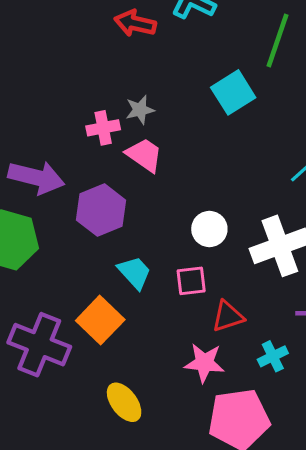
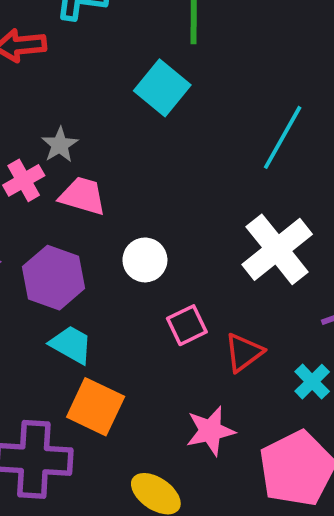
white circle: (209, 229) -> (145, 260), moved
cyan trapezoid: (134, 273) -> (71, 345), moved
pink star: (204, 363) -> (210, 431), moved

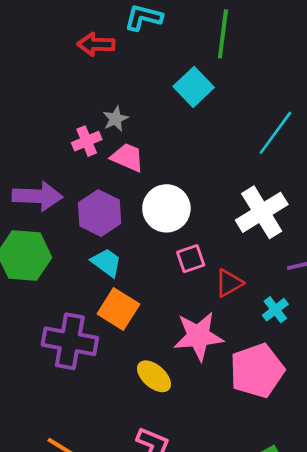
white circle: (145, 260) -> (166, 208), size x1.5
pink star: (210, 431) -> (198, 336), size x1.4

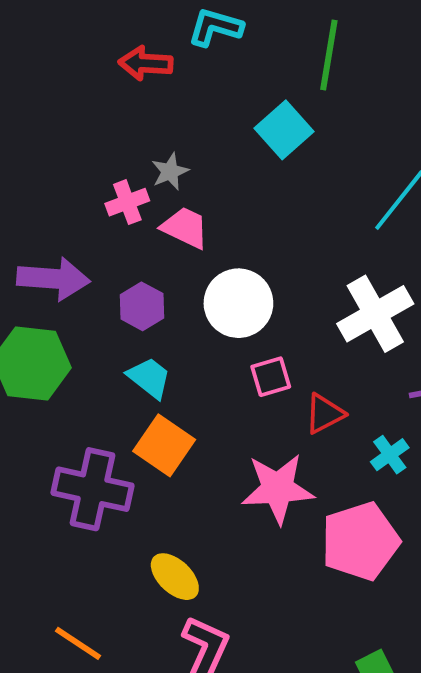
purple hexagon: (100, 213) -> (142, 306), size x0.7
yellow ellipse: (154, 376) -> (175, 577), moved

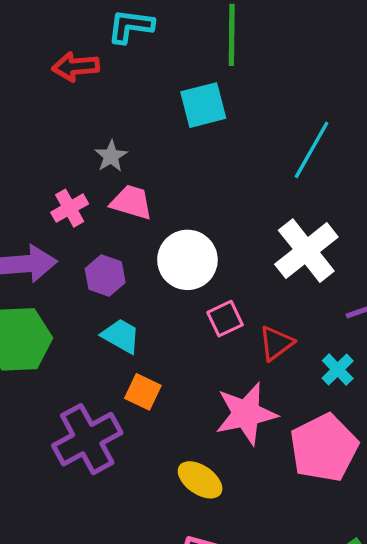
cyan square: (284, 130) -> (203, 105), turned 36
pink cross: (127, 202) -> (70, 208), moved
orange square: (164, 445) -> (143, 392), size x0.7
purple cross: (92, 489) -> (87, 439), turned -32
yellow ellipse: (175, 577) -> (200, 480), moved

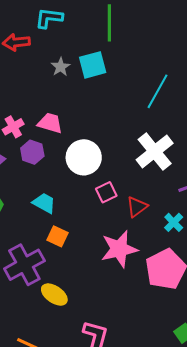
gray star: (111, 156) -> (61, 67), moved
purple hexagon: (105, 276) -> (32, 152), moved
yellow ellipse: (200, 480) -> (54, 295), moved

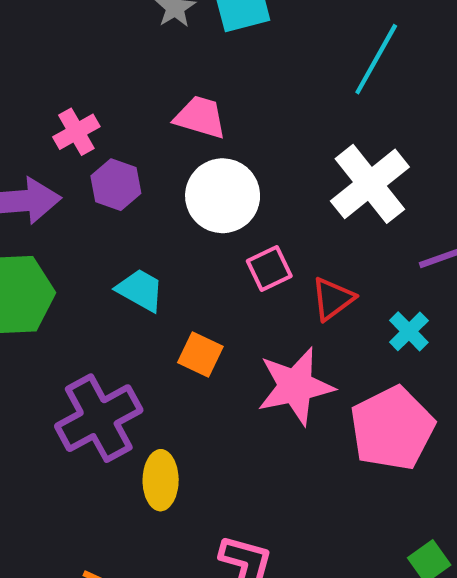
pink trapezoid: (50, 123) -> (200, 117), moved
orange square: (57, 236) -> (200, 354), moved
yellow ellipse: (54, 295) -> (161, 480), turned 56

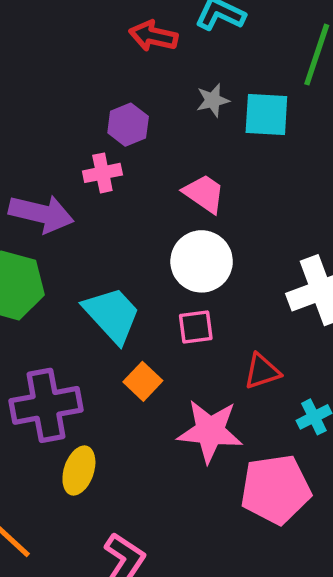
purple hexagon: (116, 185) -> (128, 125), moved
pink square: (269, 268) -> (196, 327), moved
cyan trapezoid: (140, 290) -> (112, 315), size x1.5

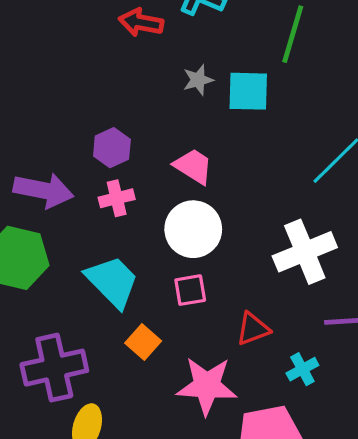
purple hexagon: (128, 125) -> (112, 148), moved
pink cross: (102, 173) -> (117, 198), moved

